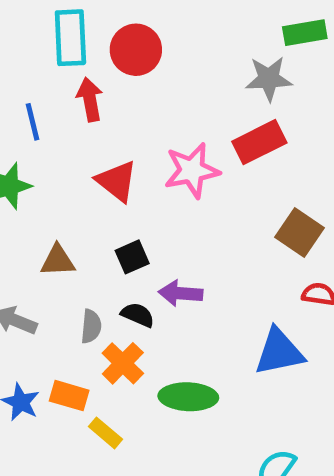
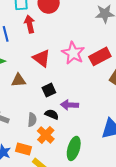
red rectangle: (259, 142) -> (100, 56), moved
pink star: (192, 170) -> (73, 53), turned -30
brown triangle: (58, 261) -> (19, 80), moved
green ellipse: (188, 397) -> (74, 148), turned -75

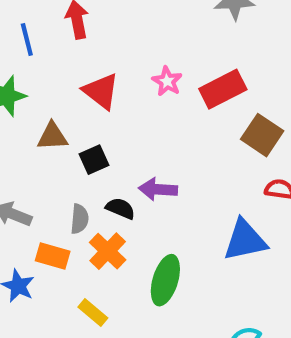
pink star: (73, 53) -> (167, 81), size x0.6
black square: (49, 90) -> (94, 160), moved
orange rectangle: (23, 149) -> (53, 256), moved

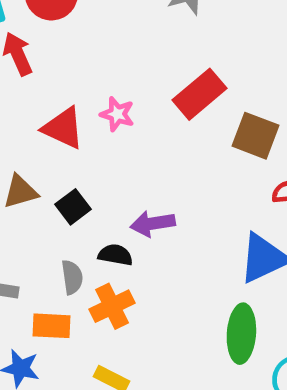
pink star: (167, 81) -> (117, 114), moved
orange cross: (108, 251) -> (112, 306), turned 33
green ellipse: (165, 280) -> (241, 334), moved

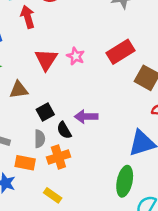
red triangle: (63, 128) -> (46, 59), turned 30
black square: (73, 207) -> (45, 112), moved
black semicircle: (115, 255) -> (64, 130), turned -138

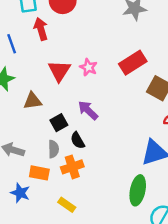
purple arrow: (86, 116) -> (88, 110), moved, turned 45

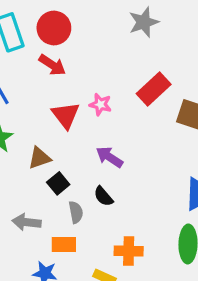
red arrow: (41, 29) -> (52, 65), moved, turned 150
black square: (59, 123) -> (58, 183), moved
orange cross: (72, 167) -> (129, 251), moved, turned 30

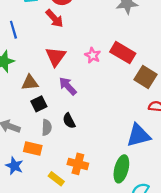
red rectangle: (154, 89) -> (123, 53), turned 60
pink star: (100, 104) -> (93, 55), moved
purple arrow: (109, 157) -> (68, 86), moved

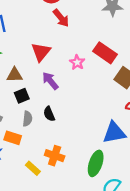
red arrow: (55, 18) -> (61, 18), moved
pink star: (93, 55) -> (77, 62), moved

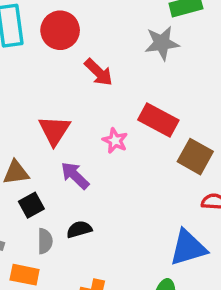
red arrow: (61, 18) -> (99, 72), moved
black semicircle: (49, 114) -> (79, 229), turned 104

